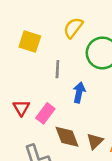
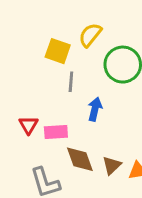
yellow square: (30, 41) -> (58, 51), moved
pink rectangle: (45, 113) -> (56, 132), turned 48

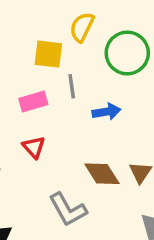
blue arrow: (95, 109) -> (106, 112), turned 80
pink rectangle: (56, 132) -> (33, 102), moved

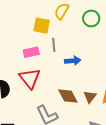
green circle: (127, 53) -> (91, 18), moved, size x0.7
red triangle: (34, 147) -> (30, 78), size x1.6

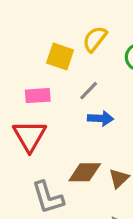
gray line: (54, 45) -> (89, 91), moved, turned 40
brown diamond: (68, 96) -> (85, 172), turned -70

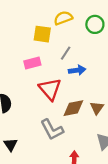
yellow semicircle: (95, 39) -> (63, 18), turned 42
red triangle: (30, 136) -> (50, 89), moved

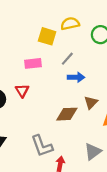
red triangle: (50, 89) -> (22, 91), moved, size x0.6
brown triangle: (97, 108) -> (91, 102), moved
gray L-shape: (52, 130) -> (42, 146), moved

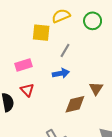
pink rectangle: (33, 63) -> (24, 65), moved
blue arrow: (76, 77) -> (61, 73), moved

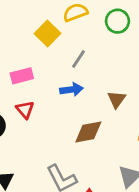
yellow square: (41, 33) -> (48, 34), turned 36
brown triangle: (96, 88) -> (116, 99), moved

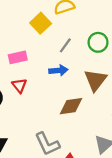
green circle: (117, 21) -> (98, 42), moved
brown triangle: (116, 99) -> (95, 80), size x1.5

